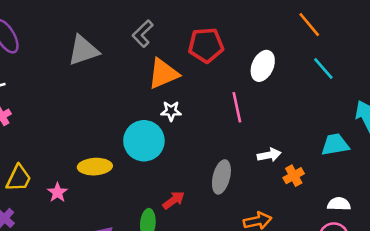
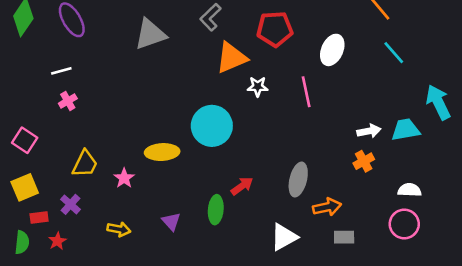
white star: (171, 111) -> (258, 87), moved
white arrow: (269, 155) -> (369, 131), moved
gray ellipse: (221, 177) -> (298, 180), moved

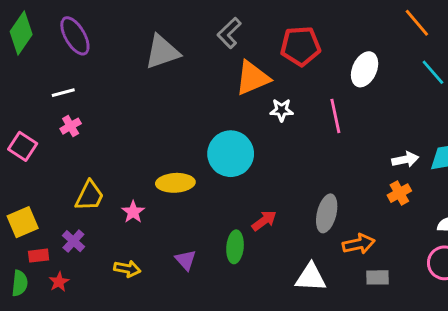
pink square: (25, 140) -> (23, 146), moved
white triangle: (284, 237) -> (311, 277), turned 32

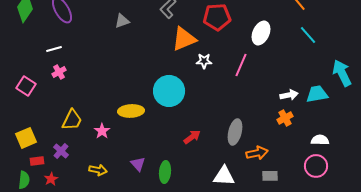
gray triangle: (162, 52) -> (122, 21), size x0.6
pink line: (335, 116) -> (241, 65), turned 35
green ellipse: (235, 247) -> (165, 172), moved

